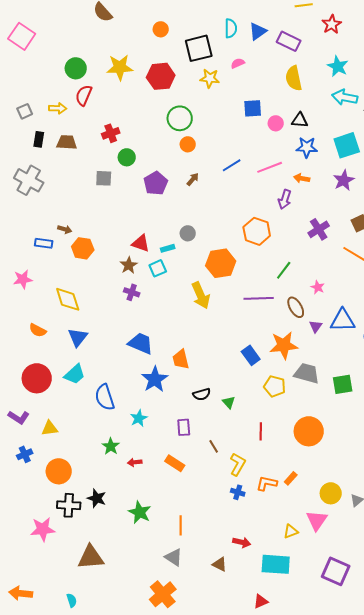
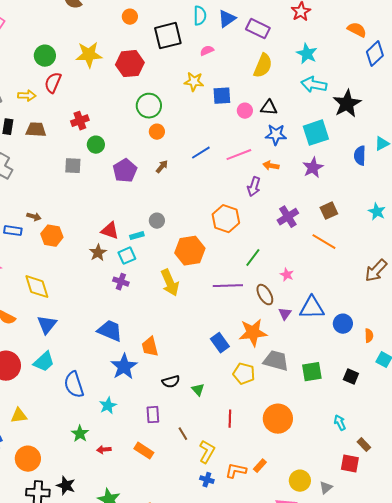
yellow star: (210, 78) -> (194, 82), moved
yellow semicircle: (294, 78) -> (263, 66), turned -145
purple cross: (132, 292) -> (121, 282), moved

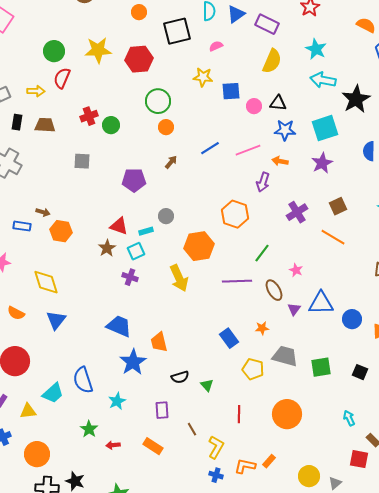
green circle: (96, 145) -> (111, 125), moved
purple pentagon: (125, 171) -> (134, 180), moved, turned 30
orange star: (253, 333) -> (262, 328), size x0.5
cyan trapezoid: (44, 362) -> (53, 393), moved

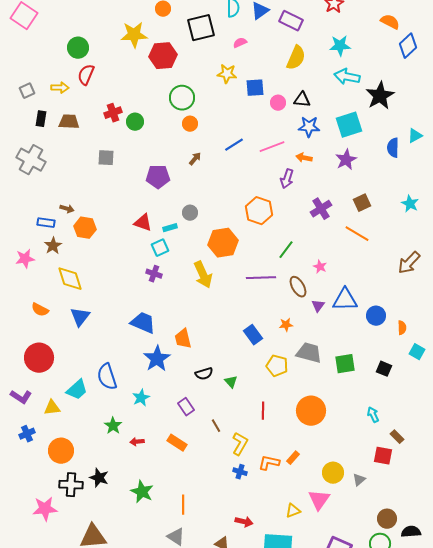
cyan star: (316, 49) -> (340, 46), turned -30
yellow star: (98, 50) -> (134, 35), moved
brown star: (107, 248) -> (53, 246), moved
purple rectangle: (162, 410) -> (186, 407), turned -30

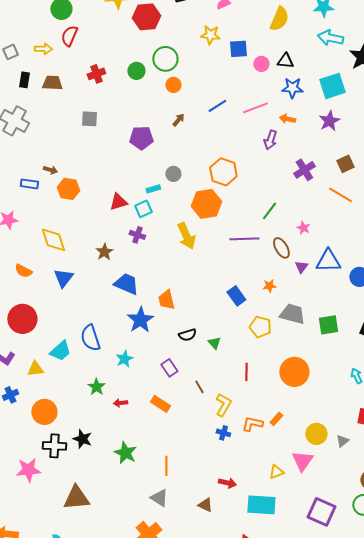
green circle: (135, 122) -> (136, 71), moved
orange hexagon: (259, 211) -> (223, 172), moved
red triangle: (143, 223) -> (118, 202), moved, turned -36
brown star: (53, 246) -> (104, 252), moved

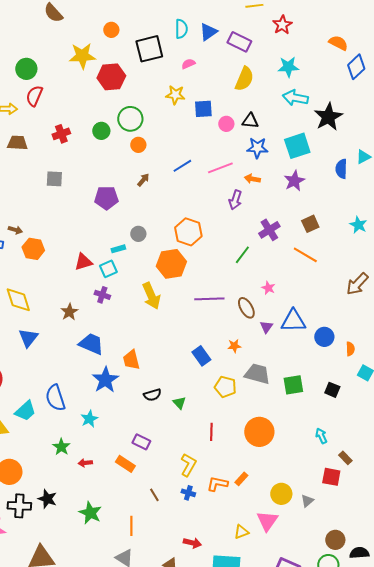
green line: (269, 211) -> (242, 255), moved
purple rectangle: (169, 368) -> (141, 442), moved, turned -30
brown line: (199, 387) -> (154, 495), moved

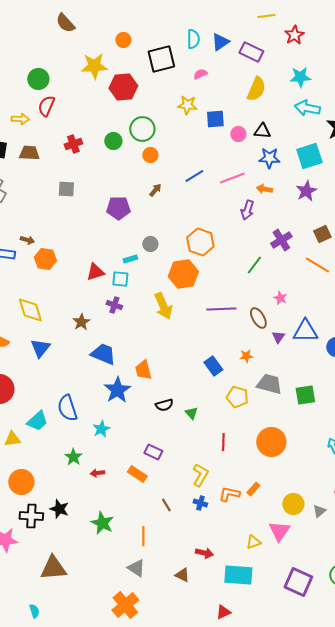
cyan square: (108, 269) -> (120, 279), turned 30

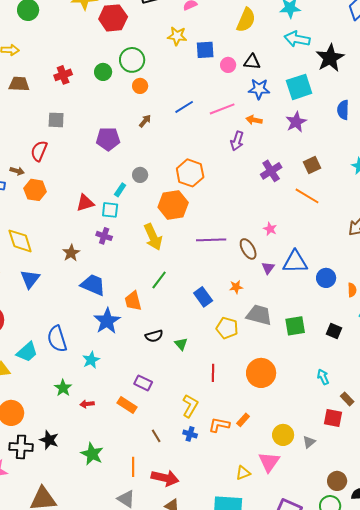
red semicircle: (46, 106) -> (39, 151), moved
cyan rectangle: (130, 259) -> (120, 190), turned -40
green line: (254, 265) -> (159, 280), moved
red arrow: (204, 553) -> (165, 478), moved, size x1.5

